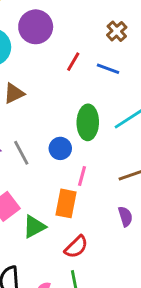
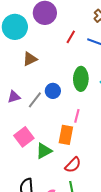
blue circle: (60, 148) -> (53, 91), moved
gray line: (21, 153) -> (35, 100), turned 66

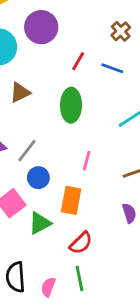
green ellipse: (81, 79) -> (71, 105), moved
blue circle: (53, 91) -> (38, 178), moved
pink line: (77, 116) -> (87, 161), moved

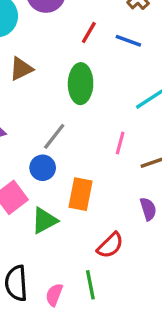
gray line: (27, 151) -> (54, 136), moved
pink line: (87, 161) -> (120, 143), moved
red semicircle: (81, 243) -> (110, 245), moved

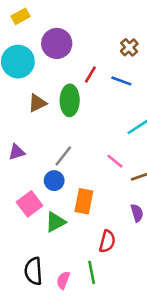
green ellipse: (81, 84) -> (70, 100), moved
pink line: (120, 143) -> (115, 161), turned -66
red semicircle: (110, 245) -> (107, 241), turned -30

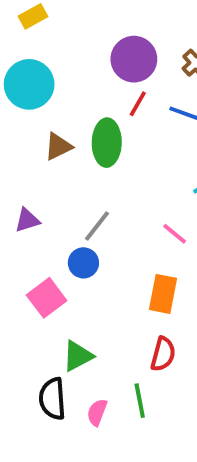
purple circle: (57, 43) -> (134, 59), moved
orange rectangle: (84, 201) -> (163, 294), moved
green triangle: (55, 222) -> (78, 356), moved

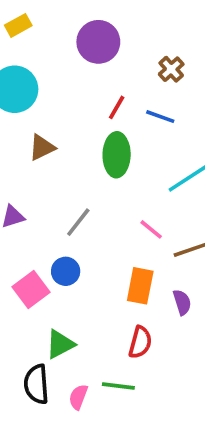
purple circle: (134, 59) -> (98, 42), moved
green ellipse: (107, 143) -> (117, 155), moved
blue circle: (83, 263) -> (66, 271), moved
green line: (140, 401) -> (118, 386), turned -72

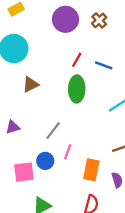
brown cross: (171, 69) -> (99, 20), moved
pink line: (151, 229) -> (68, 152), moved, turned 72
pink square: (31, 290) -> (24, 172), turned 30

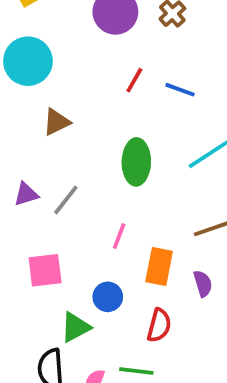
green ellipse: (77, 89) -> (136, 162), moved
gray line: (53, 131) -> (66, 200), moved
blue circle: (45, 161) -> (108, 297), moved

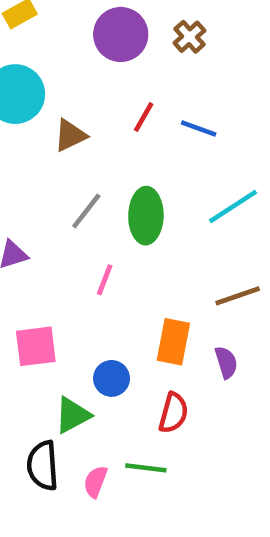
brown triangle: (56, 122) -> (70, 135), moved
gray line: (66, 200) -> (86, 211), moved
pink line: (119, 236) -> (105, 280), moved

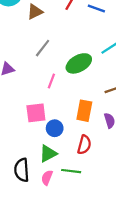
green ellipse: (146, 216) -> (79, 63), moved, turned 60
pink square: (36, 346) -> (36, 113), moved
green triangle: (73, 415) -> (48, 153), moved

